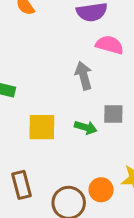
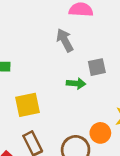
yellow square: (42, 127) -> (27, 105), moved

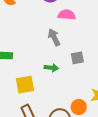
green arrow: (76, 83) -> (51, 68), moved

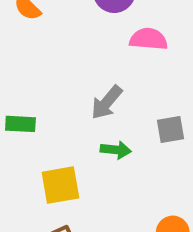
gray arrow: (54, 37) -> (107, 102), moved, turned -114

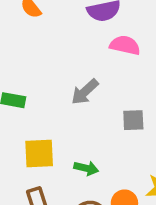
green arrow: (116, 150) -> (86, 168), moved

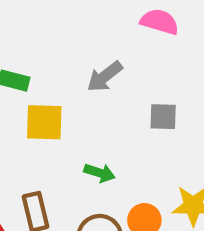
yellow square: (39, 153) -> (44, 122), moved

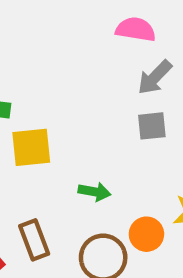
gray arrow: (105, 77) -> (155, 77), moved

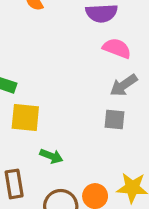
green arrow: (94, 192) -> (51, 156), moved

